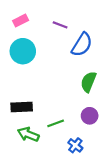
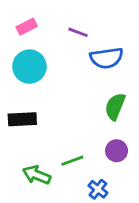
blue semicircle: (82, 45) -> (107, 58), turned 50
black rectangle: (22, 107) -> (22, 119), moved

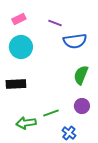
green arrow: (37, 175) -> (26, 123), turned -30

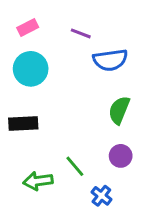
green line: (51, 113) -> (75, 166), turned 70

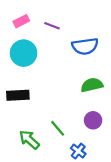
purple line: (81, 33) -> (52, 26), moved
green semicircle: (119, 110) -> (92, 85), turned 55
green arrow: (38, 181) -> (29, 140), turned 50

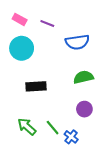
pink rectangle: (21, 21) -> (20, 19), turned 56
black rectangle: (18, 95) -> (36, 86), moved
green line: (58, 128) -> (53, 128), moved

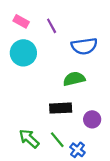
purple line: (47, 24) -> (52, 26), turned 40
green semicircle: (83, 77) -> (74, 79), moved
black rectangle: (36, 86) -> (61, 108), moved

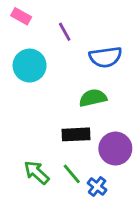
pink rectangle: (21, 21) -> (21, 16), moved
purple circle: (92, 119) -> (115, 149), size x1.5

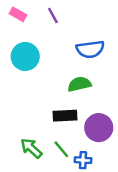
purple line: (65, 32) -> (53, 15), moved
blue cross: (97, 187) -> (83, 160), turned -35

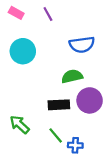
purple circle: (99, 128) -> (90, 100), moved
green arrow: (31, 148) -> (20, 125), moved

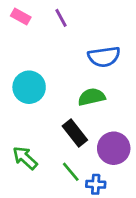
cyan circle: (23, 51) -> (29, 87), moved
purple circle: (90, 100) -> (114, 148), moved
black rectangle: (59, 105) -> (75, 133), turned 55

